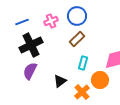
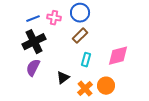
pink cross: (51, 21) -> (54, 18), turned 32
blue line: (22, 22) -> (33, 19), moved
orange circle: (100, 80) -> (106, 86), moved

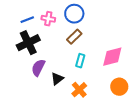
purple semicircle: (33, 68) -> (38, 68), moved
orange circle: (106, 86) -> (119, 87), moved

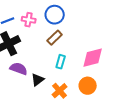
purple semicircle: (38, 68) -> (19, 69), turned 84
orange circle: (119, 87) -> (88, 86), moved

